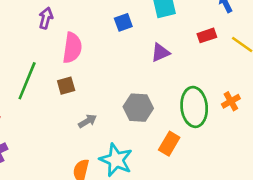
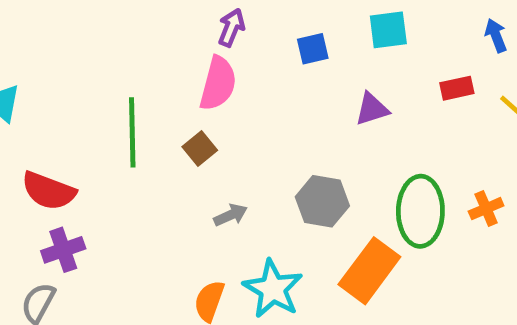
purple arrow: (46, 18) -> (231, 28), moved
green line: (27, 81) -> (132, 132), turned -30
brown square: (66, 86) -> (200, 148), turned -30
orange rectangle: (169, 144) -> (369, 271), size x1.5

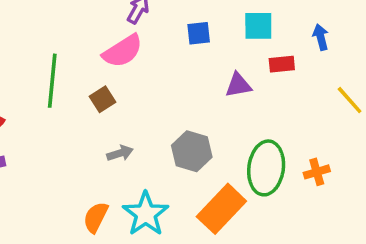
blue arrow: (496, 35) -> (321, 37), moved
pink semicircle: (218, 83) -> (123, 51), turned 36
red rectangle: (457, 88) -> (282, 64), moved

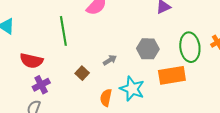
brown square: (103, 99) -> (82, 73), moved
orange rectangle: (221, 209) -> (172, 75), turned 52

